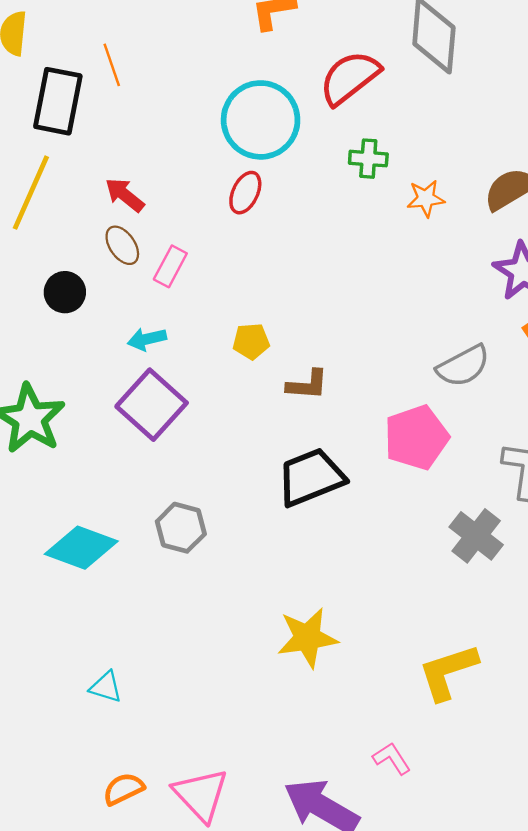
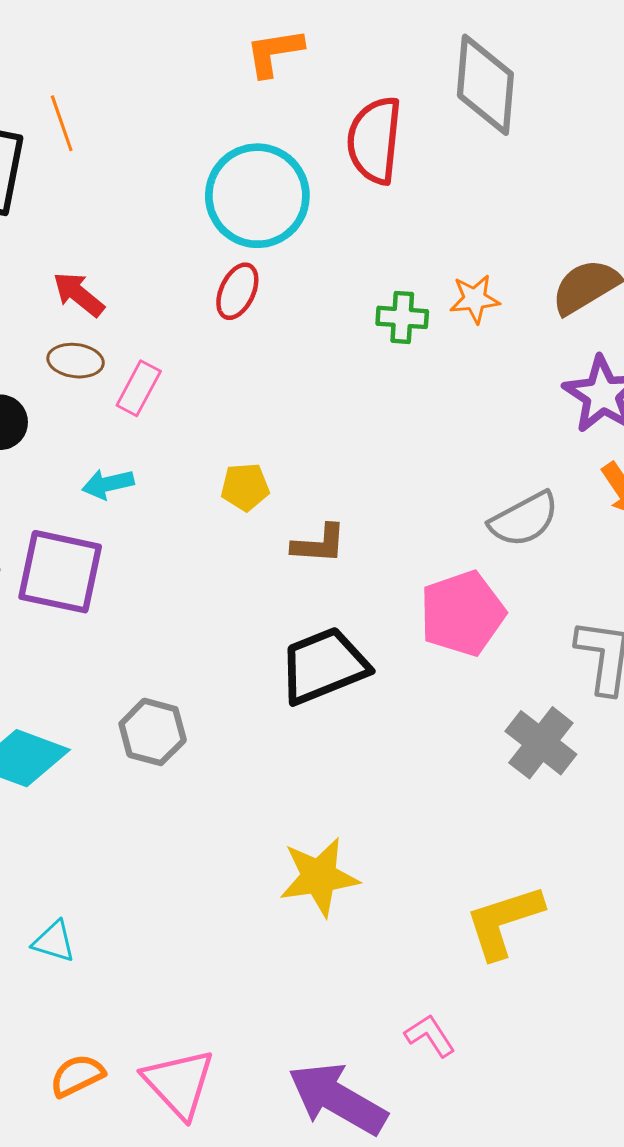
red semicircle: (350, 78) -> (375, 140), turned -46
green cross: (368, 159) -> (402, 317), moved
brown ellipse: (122, 245) -> (76, 361), turned -48
purple square: (152, 405) -> (60, 572), moved, turned -30

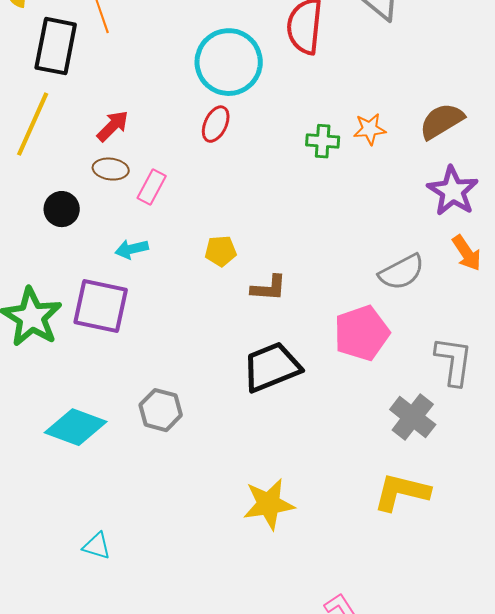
red arrow: (79, 294) -> (113, 126), turned 96
yellow L-shape: (504, 922) -> (402, 492), moved, turned 32

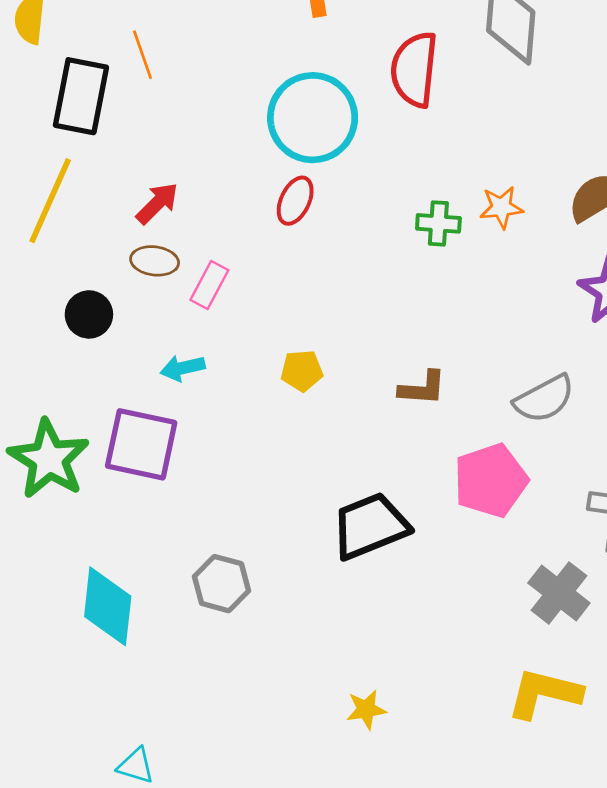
brown L-shape: (269, 288) -> (422, 388), moved
cyan diamond: (76, 427) -> (108, 606), turned 76
yellow star: (269, 504) -> (366, 709), size x0.6

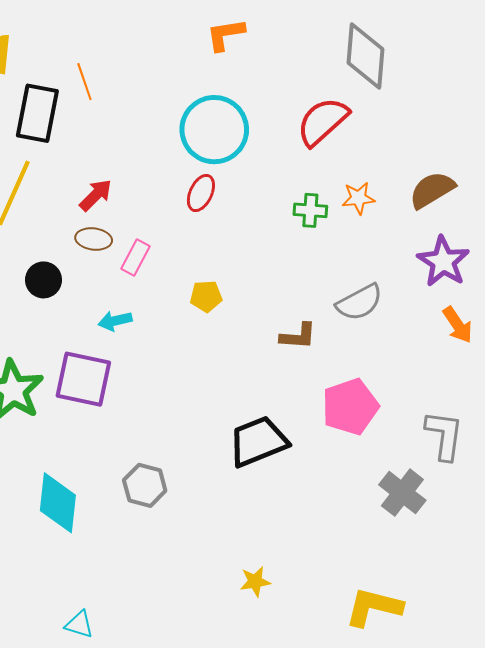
red semicircle: (414, 69) -> (323, 121), moved, turned 42
yellow pentagon: (302, 371) -> (206, 296), moved
gray semicircle: (544, 399) -> (359, 302), moved
yellow L-shape: (544, 693) -> (374, 607), moved

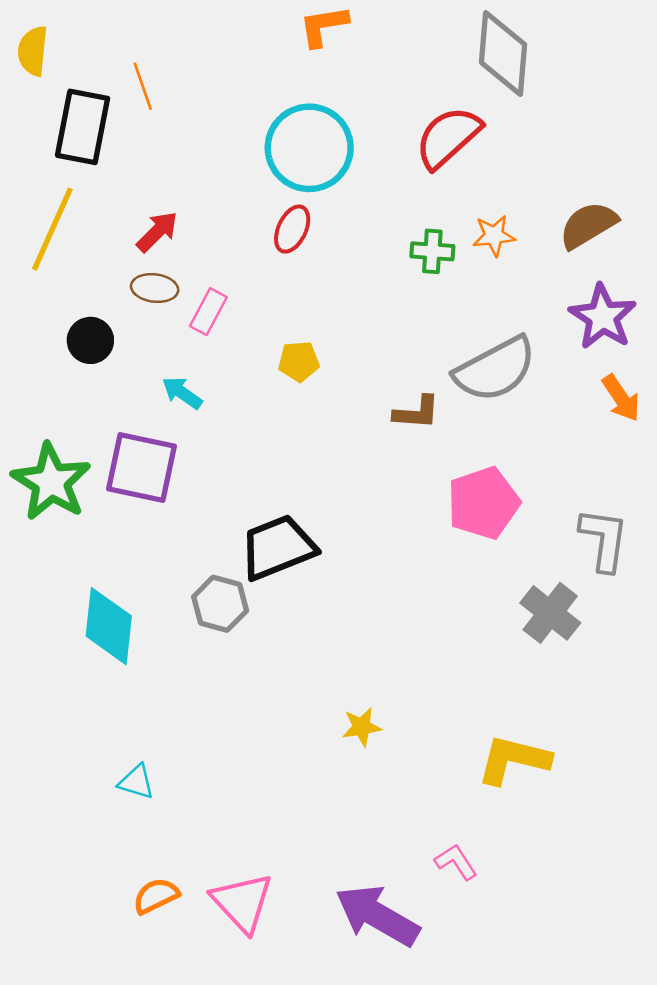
gray semicircle: (359, 302) -> (495, 369), size x1.4
cyan arrow: (115, 321) -> (182, 393), turned 48
black trapezoid: (258, 441) -> (278, 547), moved

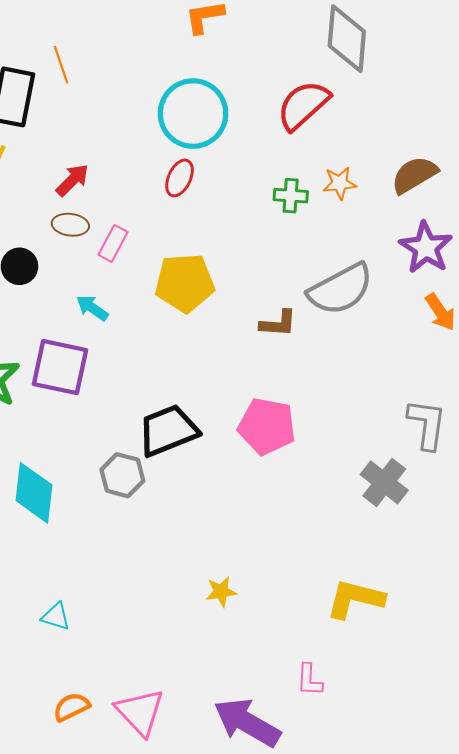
yellow pentagon: (299, 361) -> (185, 283), size x1.8
pink pentagon: (483, 503) -> (267, 426), moved, turned 30
yellow star: (362, 727) -> (221, 592), moved
pink L-shape: (456, 862) -> (309, 680), turned -144

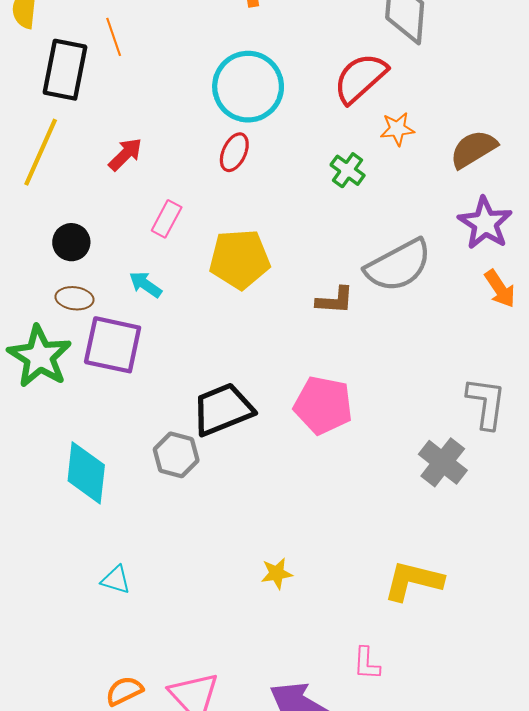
orange star: (340, 183) -> (397, 129), moved
green cross: (291, 196) -> (348, 170), turned 32
brown ellipse: (70, 225) -> (75, 298), moved
cyan triangle: (56, 617) -> (116, 580), moved

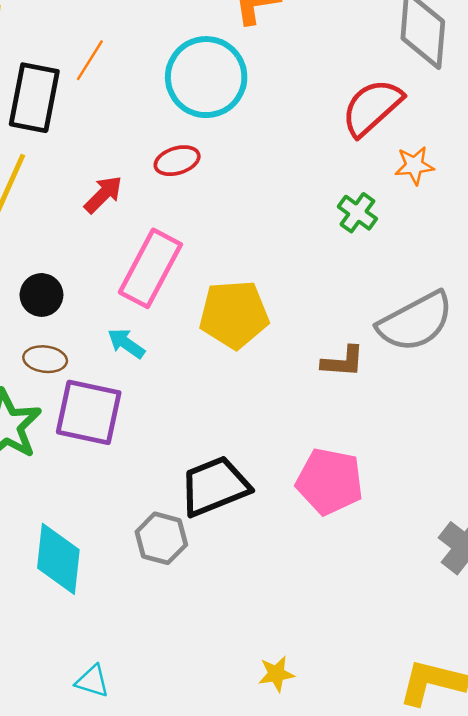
orange line: (114, 37) -> (90, 60), turned 51
cyan circle: (248, 87) -> (206, 77), moved
red ellipse: (234, 152) -> (177, 161), moved, turned 48
pink rectangle: (167, 219) -> (150, 268), size x1.8

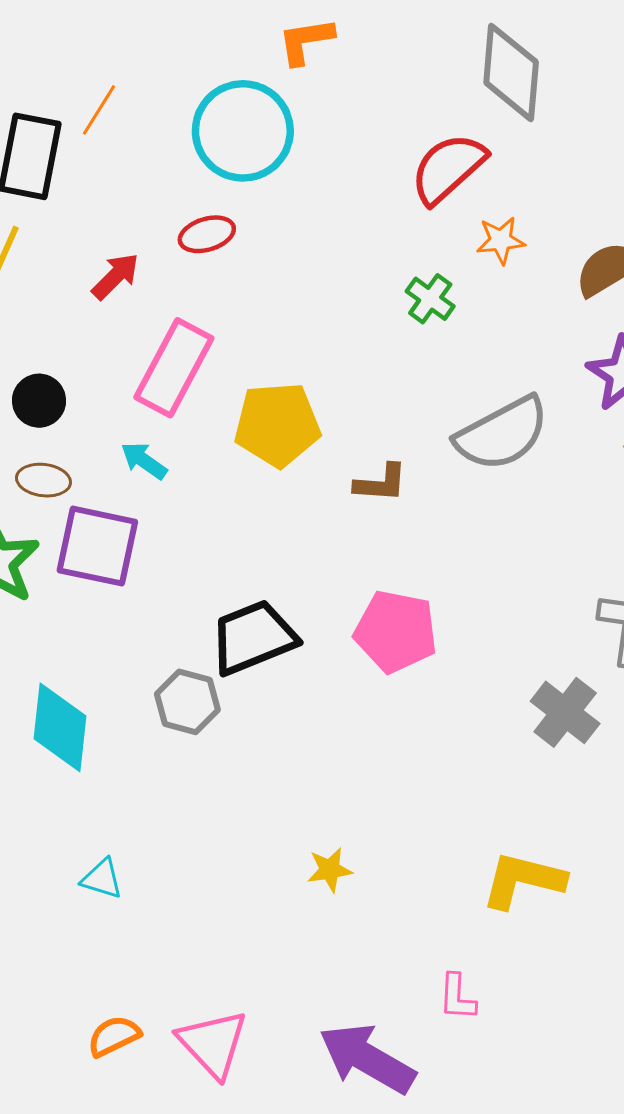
brown L-shape: (343, 362) -> (381, 483), moved

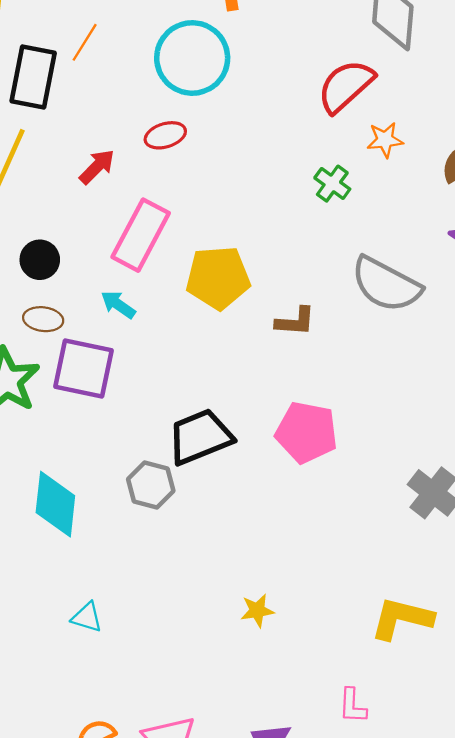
gray semicircle: (502, 434) -> (386, 284), turned 56

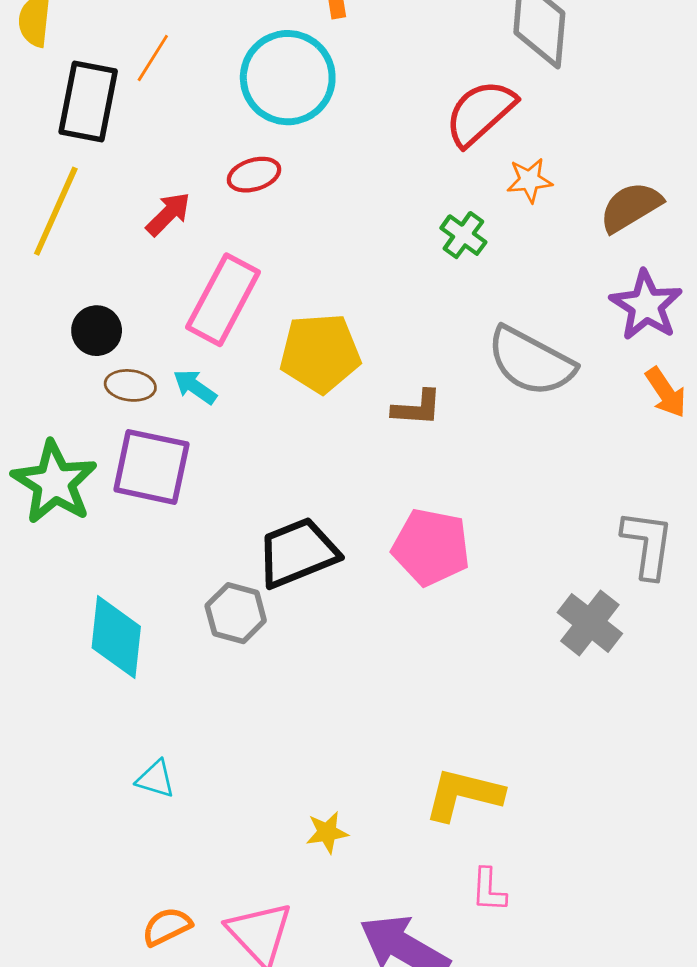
brown ellipse: (43, 319) -> (130, 385), moved
yellow star: (257, 611) -> (327, 832), moved
yellow L-shape: (402, 618) -> (463, 794), moved

